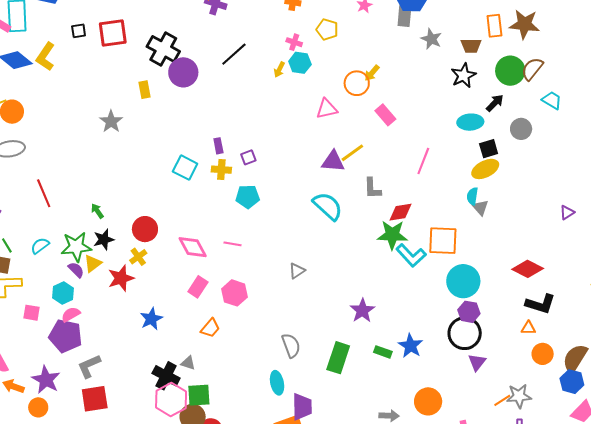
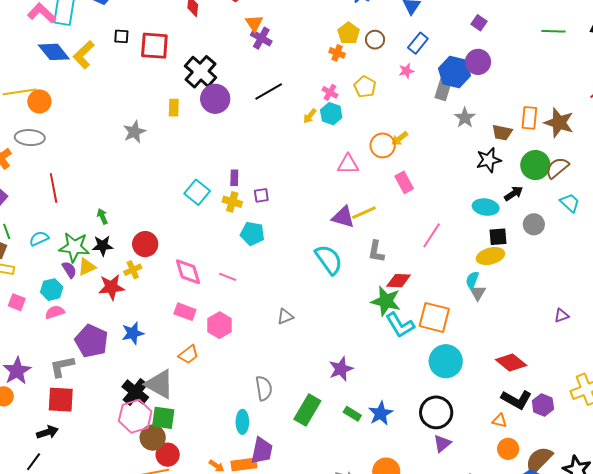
pink rectangle: (198, 287) -> (185, 312), turned 65
purple hexagon: (469, 312) -> (543, 405), moved
purple pentagon: (65, 336) -> (91, 341), moved
gray triangle: (188, 363) -> (159, 384), size x2.0

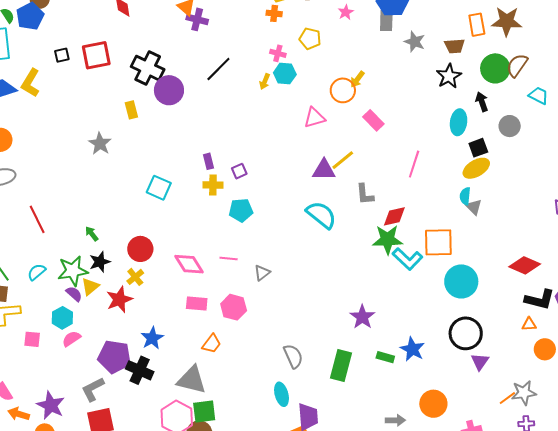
cyan square: (197, 192) -> (159, 188), moved
black arrow: (514, 193) -> (482, 102), turned -60
cyan ellipse: (486, 207) -> (459, 122), turned -75
gray triangle: (285, 316) -> (262, 273), moved
black cross: (135, 392) -> (140, 370), moved

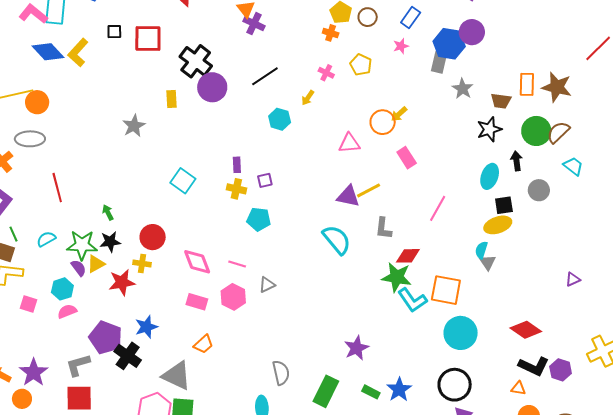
cyan hexagon: (285, 74) -> (280, 119), moved
yellow cross: (135, 277) -> (142, 264), turned 36
pink hexagon: (234, 307) -> (233, 297), moved

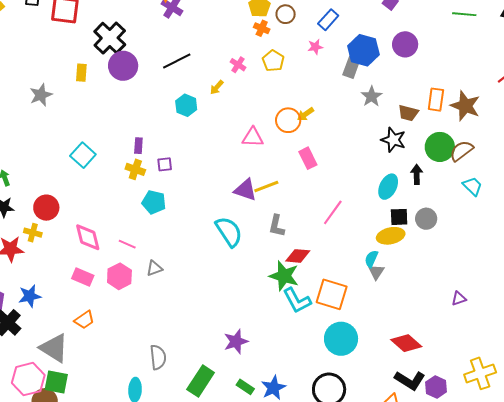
purple circle: (472, 32) -> (405, 44), moved
orange cross: (331, 33) -> (262, 28), moved
black star: (489, 129) -> (393, 140), turned 30
gray circle: (539, 190) -> (426, 219), moved

